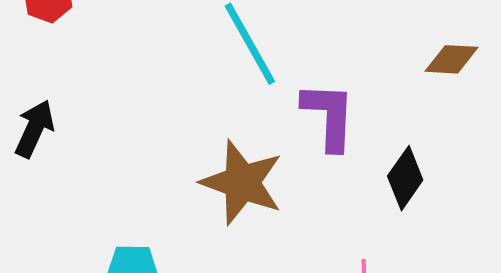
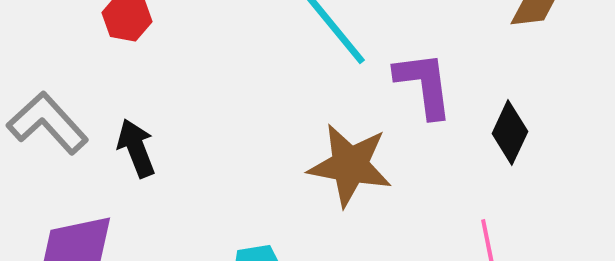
black arrow: (34, 129) -> (136, 148), turned -36

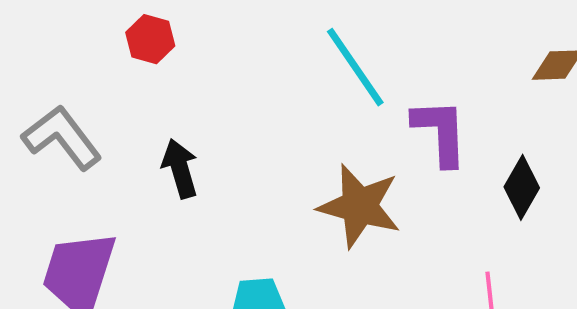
black arrow: (136, 148) -> (180, 169), moved

